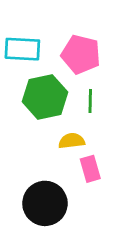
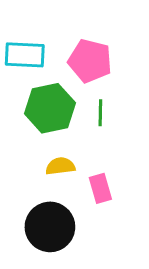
yellow semicircle: (72, 141) -> (60, 166), moved

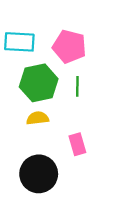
yellow semicircle: (60, 166) -> (38, 118), moved

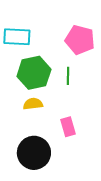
pink pentagon: (69, 46) -> (80, 40), moved

